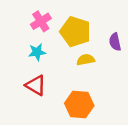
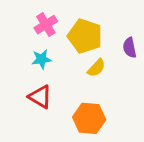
yellow semicircle: (86, 60) -> (96, 68), turned 144

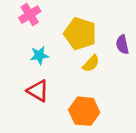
pink cross: (46, 25) -> (30, 15), moved

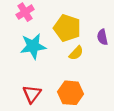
cyan star: (39, 55) -> (33, 46), size x1.6
red triangle: (38, 91) -> (32, 94), moved, turned 36

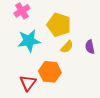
purple semicircle: (102, 37) -> (90, 47), moved
orange hexagon: (71, 93) -> (50, 72), moved

